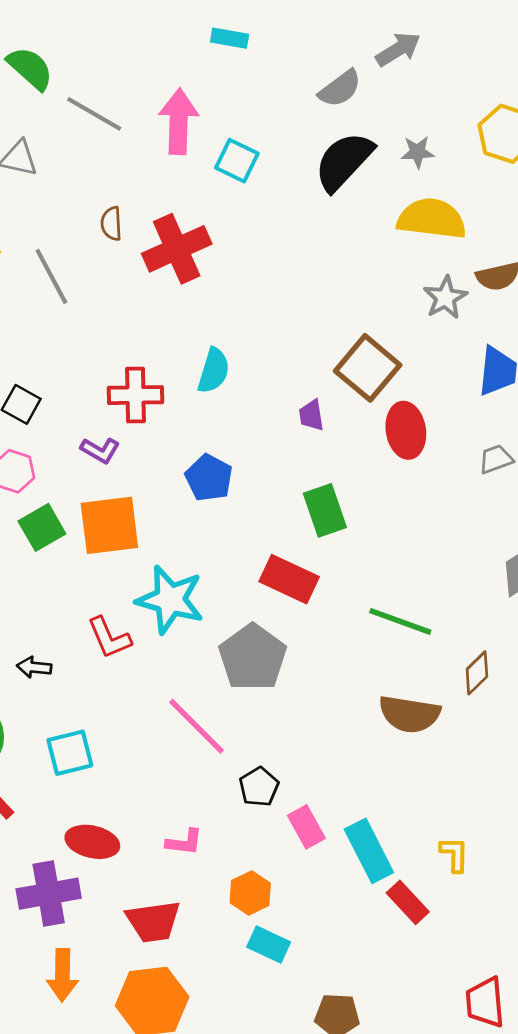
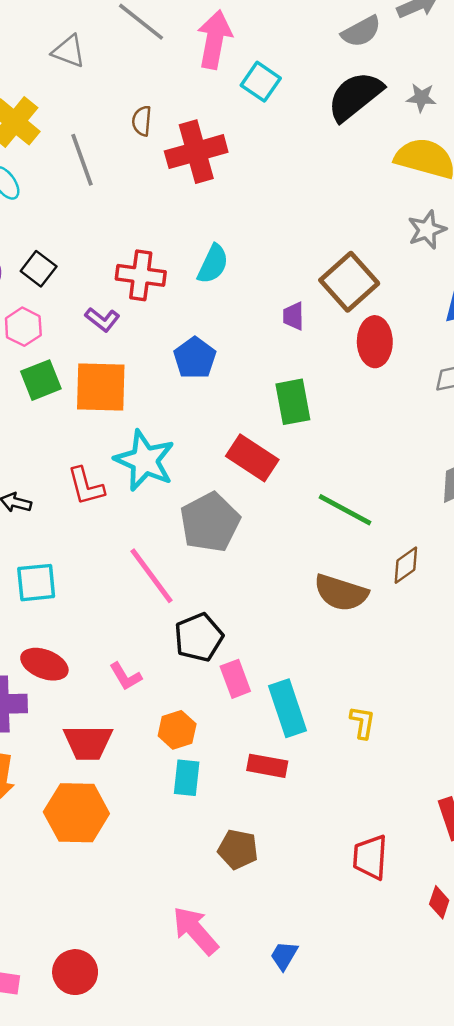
black pentagon: (259, 787) -> (199, 637), size x1.4
pink L-shape: (184, 842) -> (126, 676), turned 44
red rectangle: (408, 902) -> (267, 766), moved, turned -45
cyan rectangle: (269, 944) -> (187, 778), turned 63

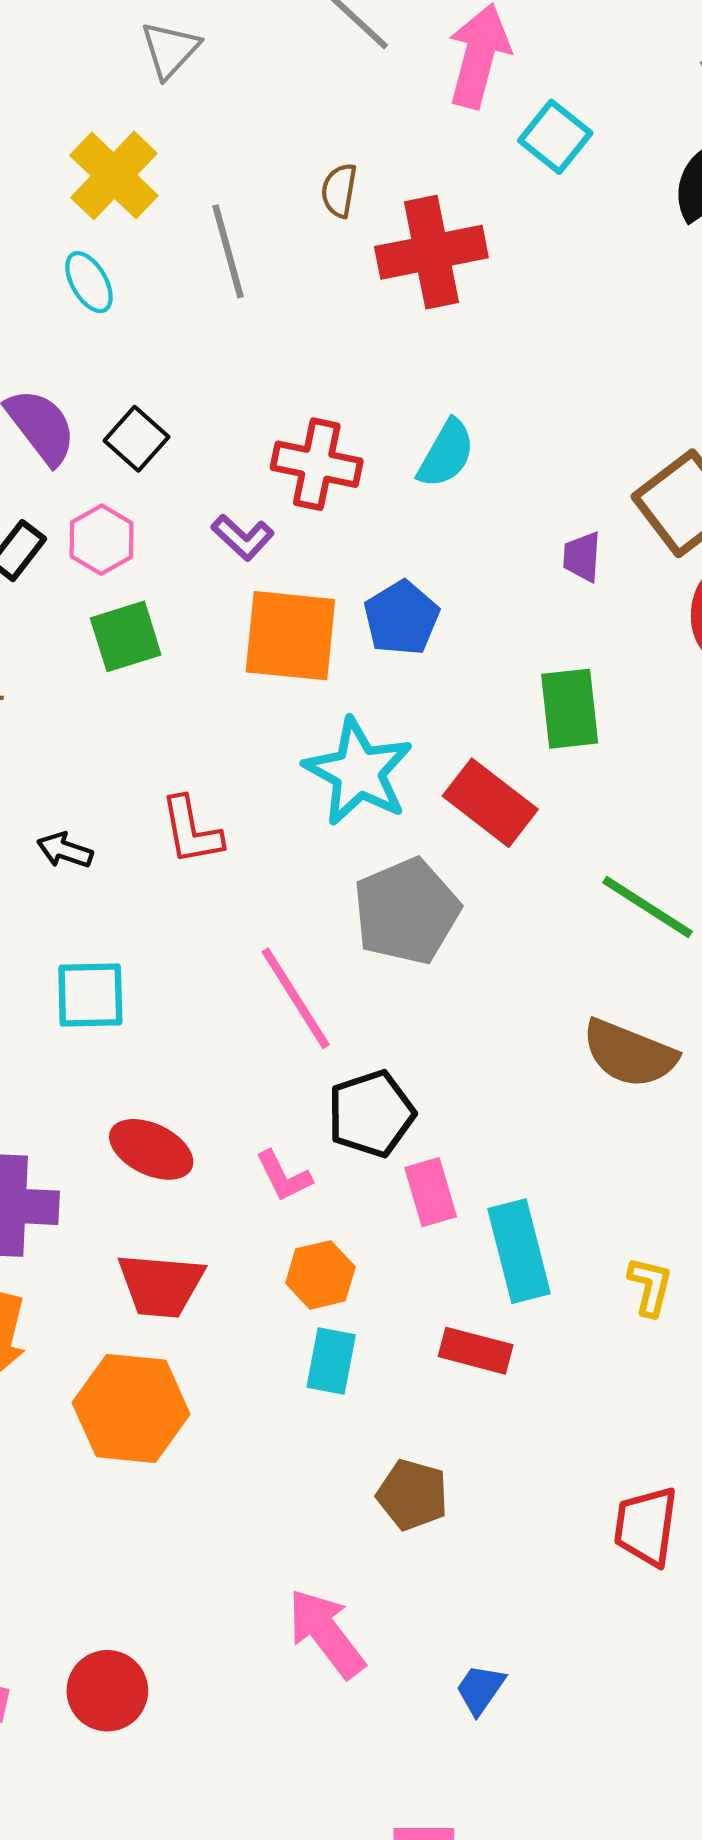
gray triangle: (69, 51) -> (170, 50), moved, turned 48
orange square: (101, 387) -> (290, 636), moved
cyan star: (145, 460) -> (358, 772), moved
red ellipse: (44, 664) -> (151, 1149), moved
pink L-shape: (126, 676) -> (284, 1176), moved

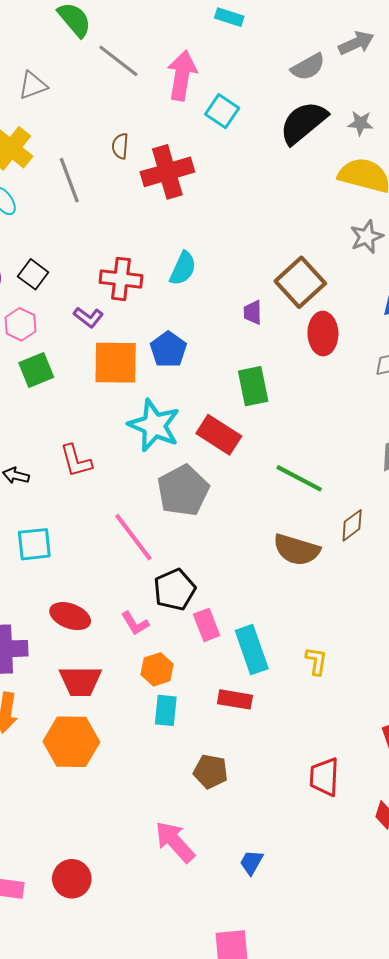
gray triangle: (170, 50) -> (33, 85), turned 32

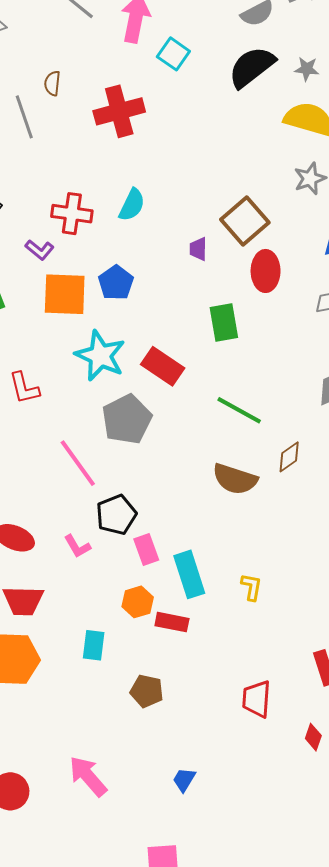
brown semicircle: (120, 146) -> (52, 83), moved
green rectangle: (253, 386) -> (224, 322), moved
orange hexagon: (157, 669) -> (138, 602), moved
cyan rectangle: (166, 710) -> (94, 645), moved
pink arrow: (175, 842) -> (88, 776), moved

